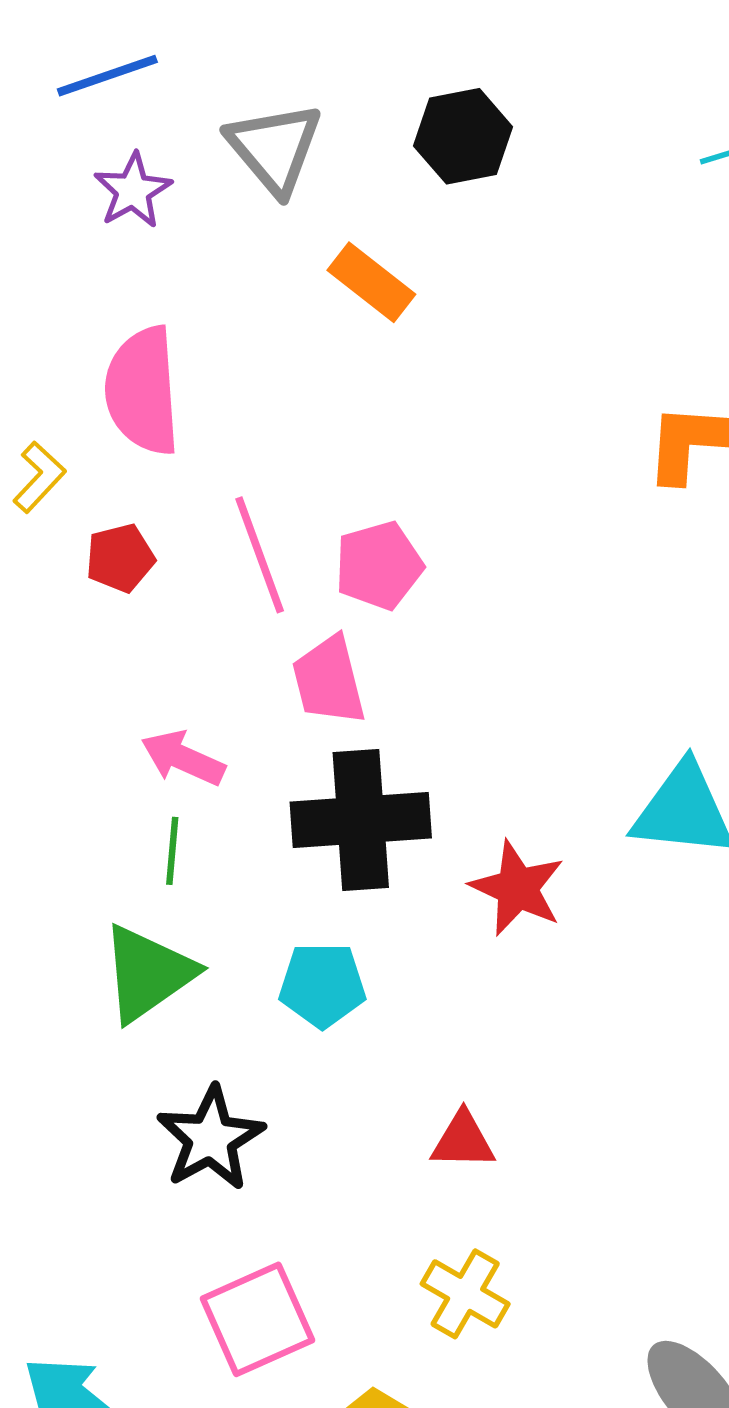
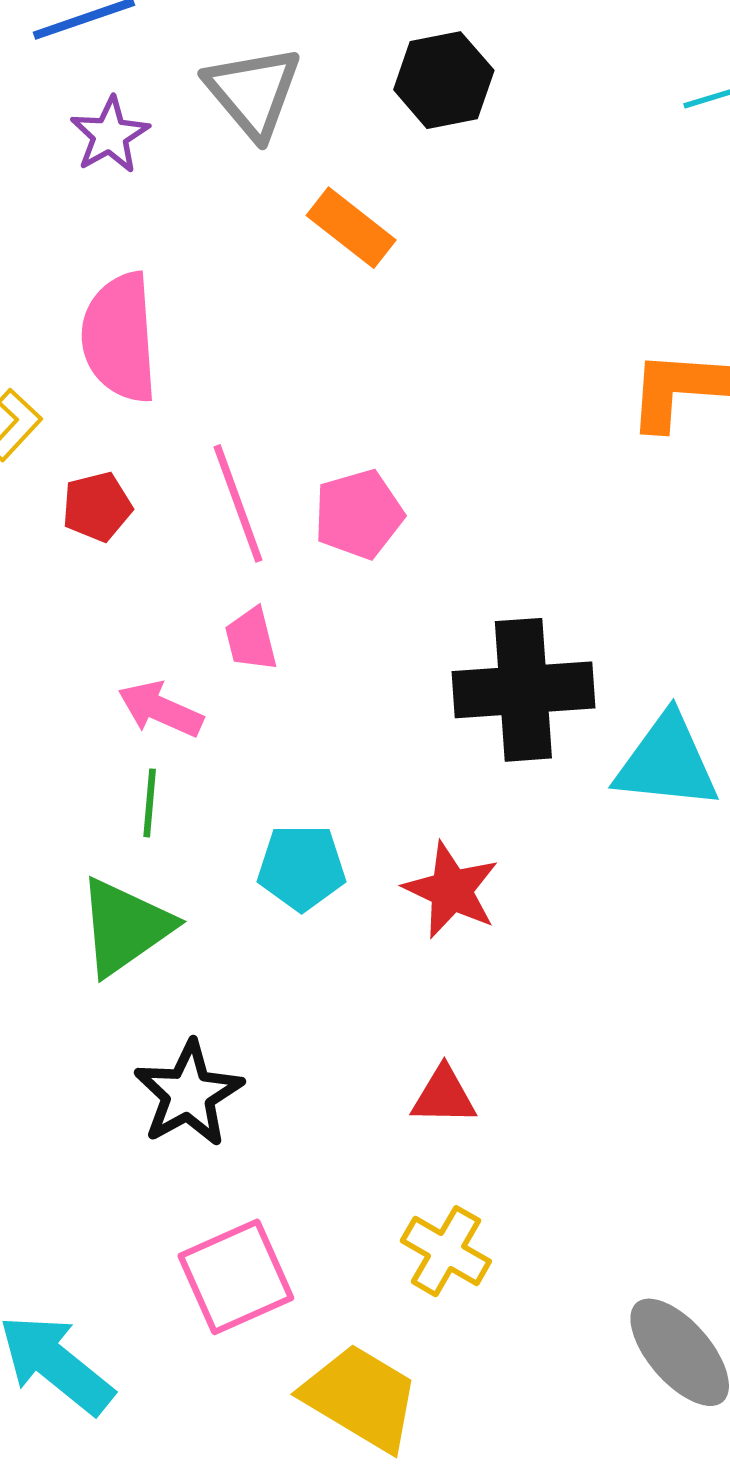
pink trapezoid: (329, 680) -> (251, 639), moved, size x0.7
black cross: (361, 820) -> (523, 690), moved
red star: (517, 888) -> (451, 890), moved
cyan pentagon: (322, 985) -> (302, 868), moved

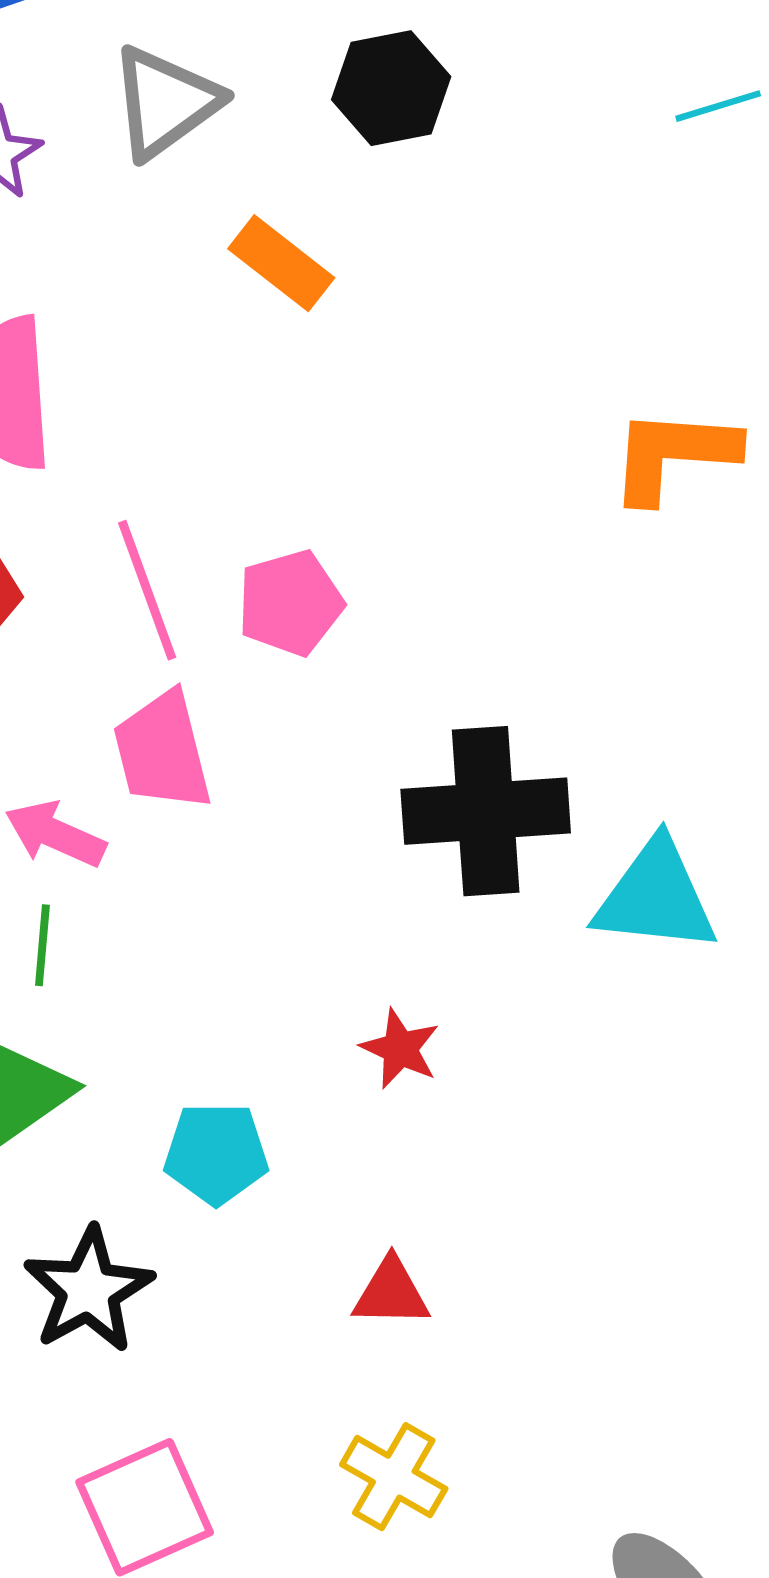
gray triangle: (253, 92) -> (165, 102), turned 34
pink trapezoid: (251, 639) -> (162, 751), size x1.6
cyan pentagon: (302, 868) -> (216, 1153), moved
red star: (451, 890) -> (400, 1049), size x0.7

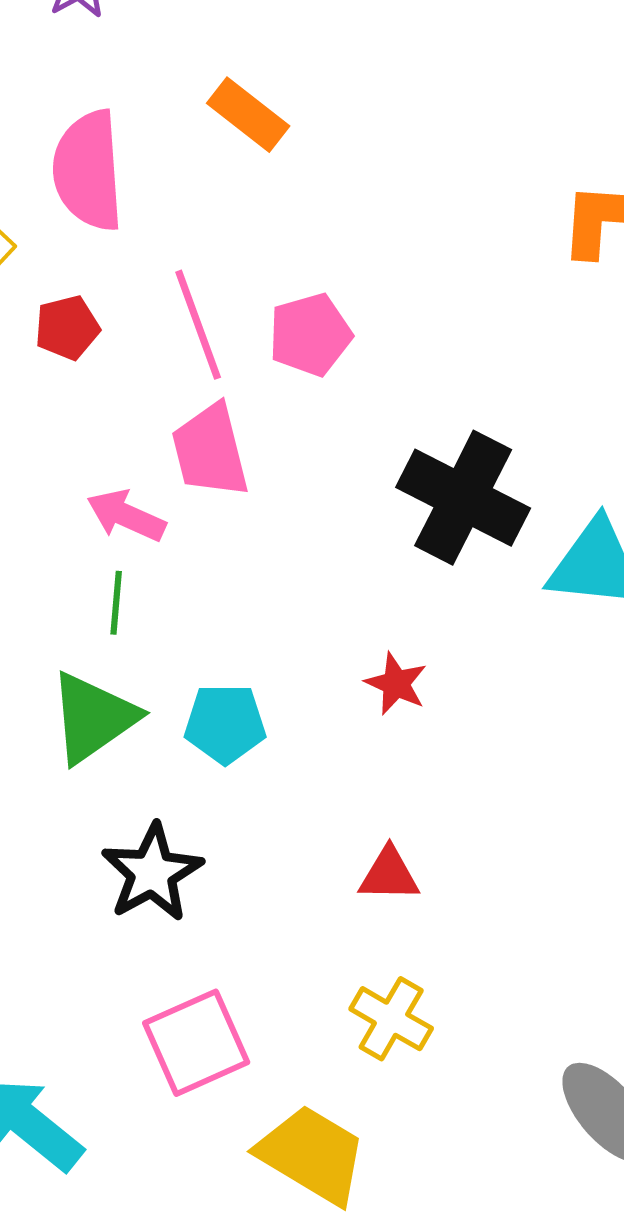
orange rectangle: (281, 263) -> (248, 115), moved
black cross: (486, 811) -> (463, 498), turned 31
cyan pentagon: (216, 1153) -> (225, 724), moved

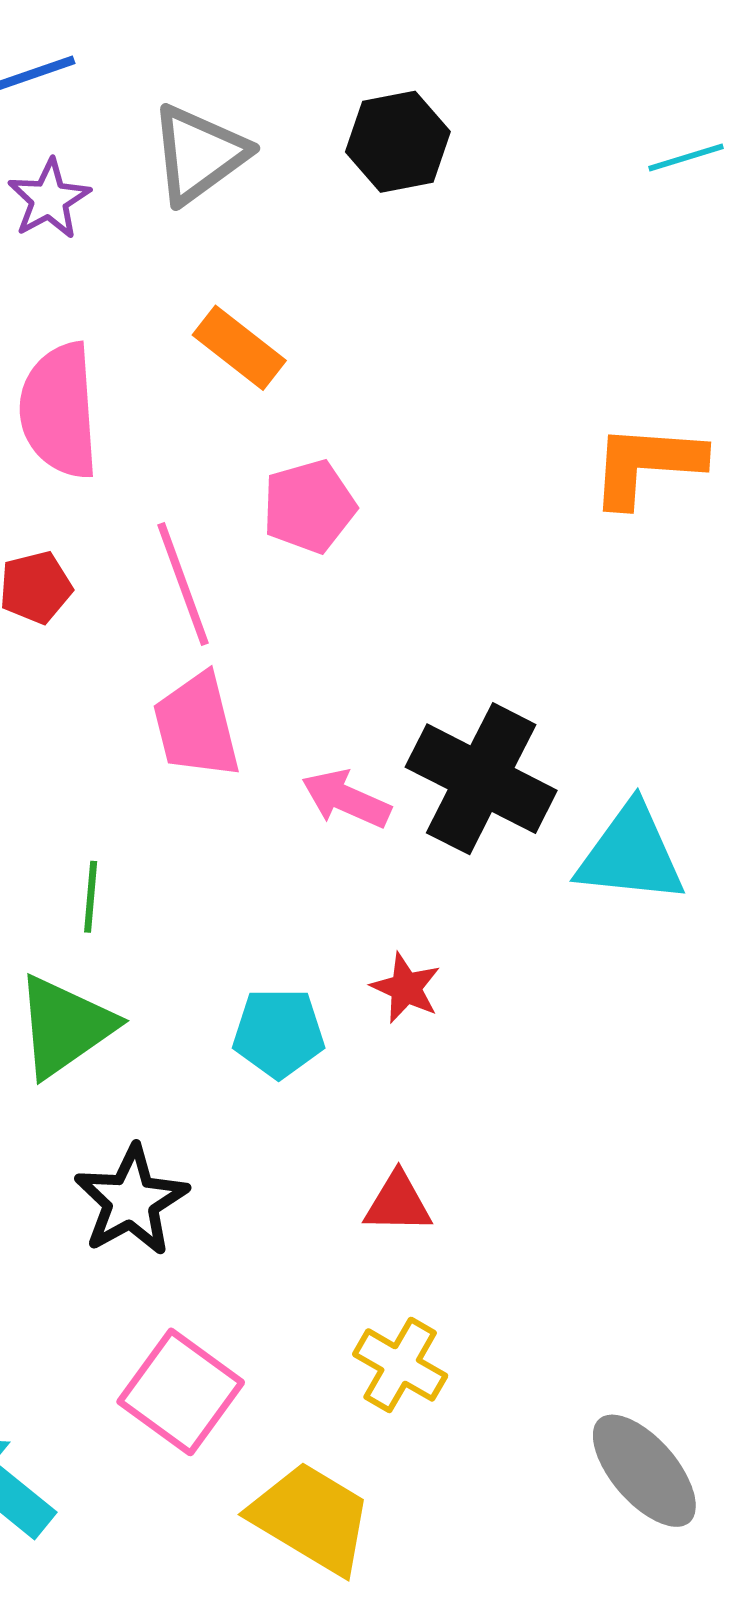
pink pentagon: (310, 335) -> (309, 506), moved
pink arrow: (126, 516) -> (346, 799), moved
cyan pentagon: (225, 724) -> (279, 1033), moved
pink square: (196, 1043) -> (181, 1392), turned -30

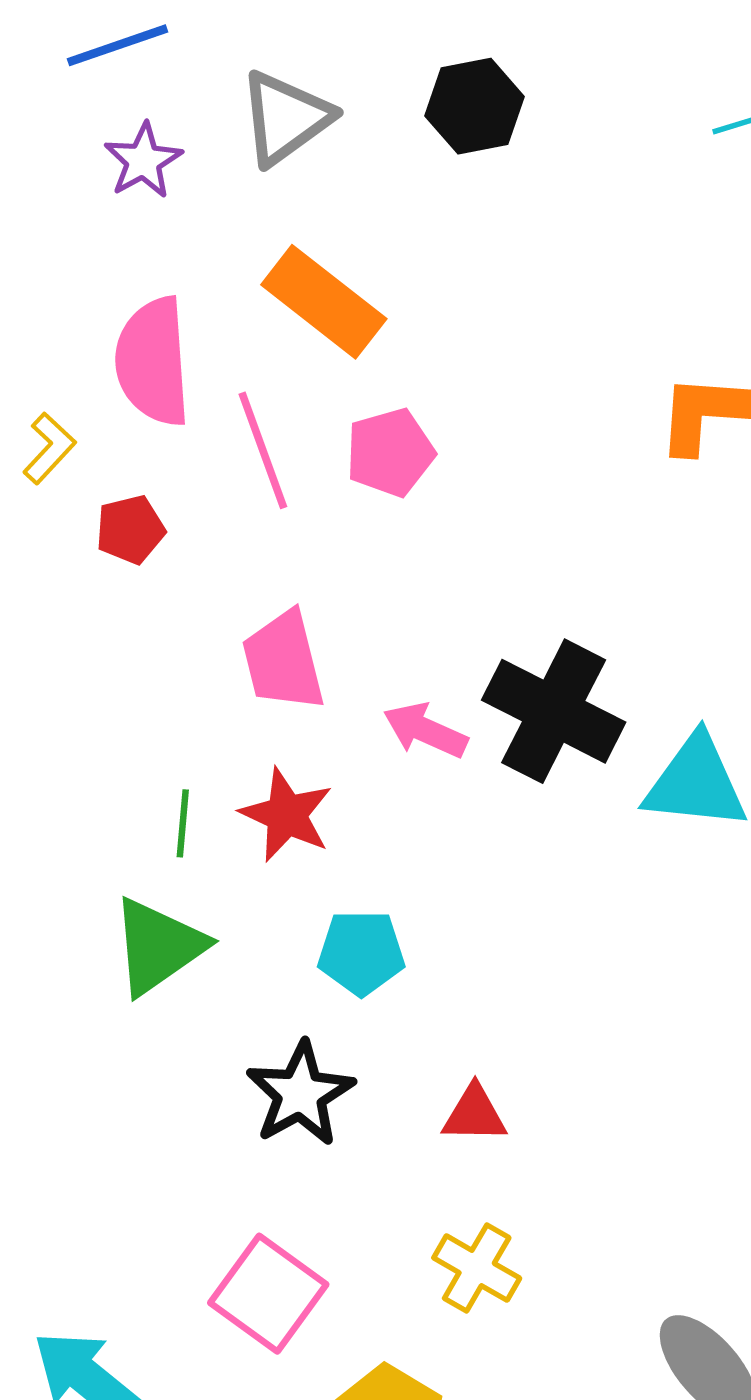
orange rectangle: (239, 348) -> (324, 302), size x1.4
pink line: (183, 584) -> (263, 450), moved
red star: (406, 988) -> (286, 815), moved, size x1.4
black star: (131, 1201) -> (300, 1094), moved

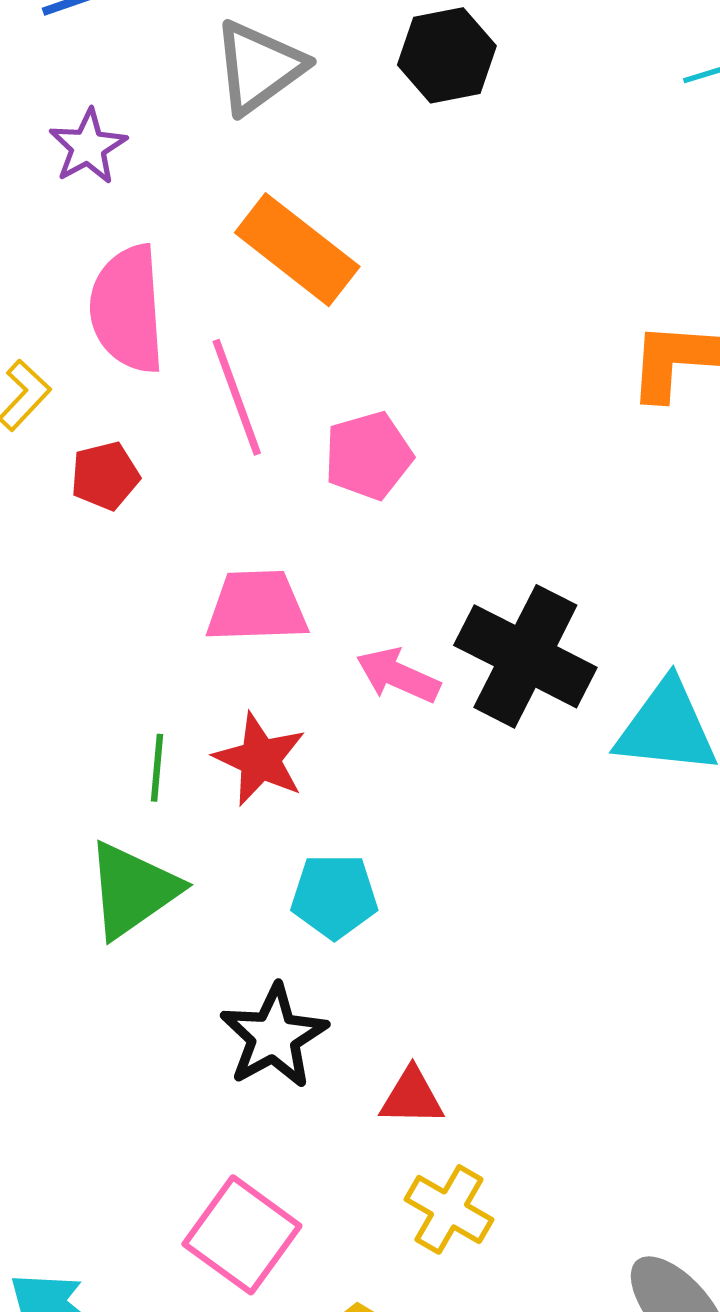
purple star: (143, 161) -> (88, 147), moved
pink pentagon: (390, 453) -> (368, 456), moved
pink trapezoid: (283, 661) -> (257, 606), turned 102
red triangle: (475, 1114) -> (412, 1097), moved

